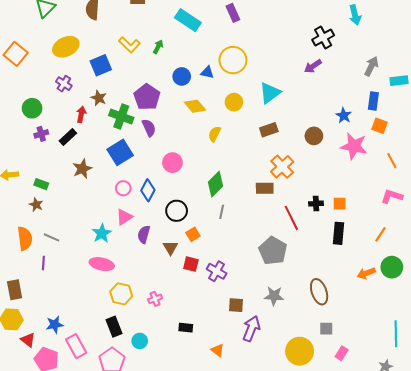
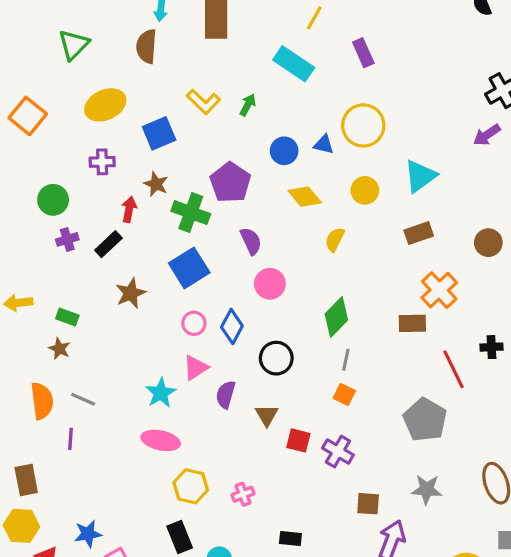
purple cross: (64, 84) -> (102, 162), turned -35
purple semicircle: (149, 128) -> (251, 241), moved
orange square: (193, 234) -> (344, 395), moved, turned -32

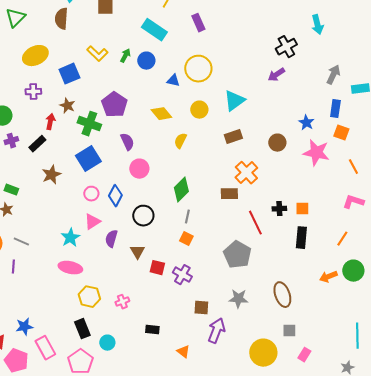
blue circle: (284, 151) -> (146, 61), moved

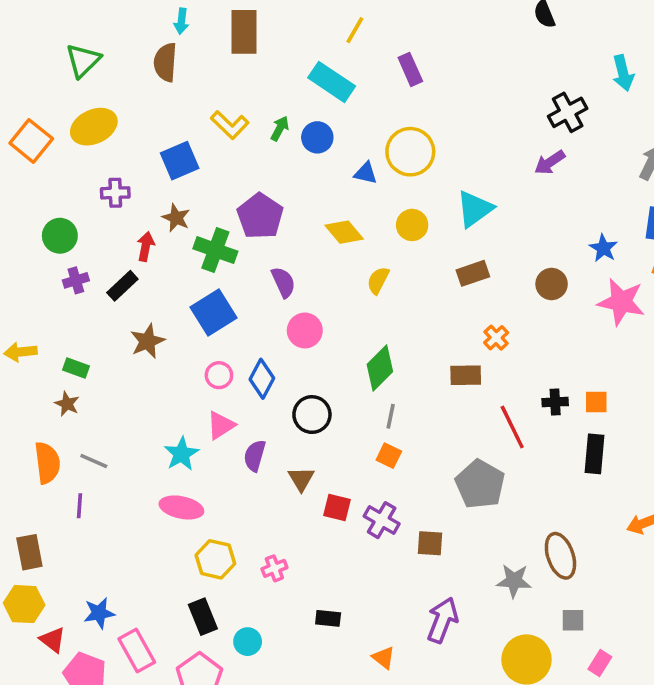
yellow ellipse: (35, 56) -> (94, 127), moved
orange cross: (246, 173) -> (496, 338), size x0.6
gray star: (238, 299) -> (514, 581), moved
brown square: (201, 308) -> (430, 543), moved

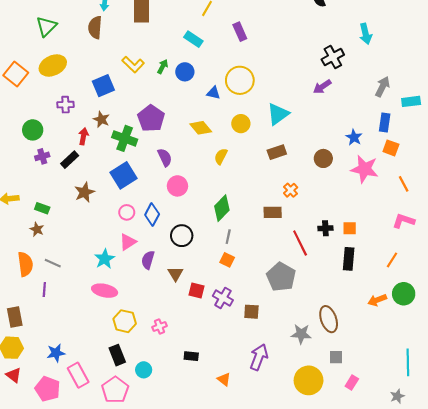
cyan rectangle: (332, 82) -> (193, 39), size x0.7
red triangle: (53, 640) -> (14, 375), moved

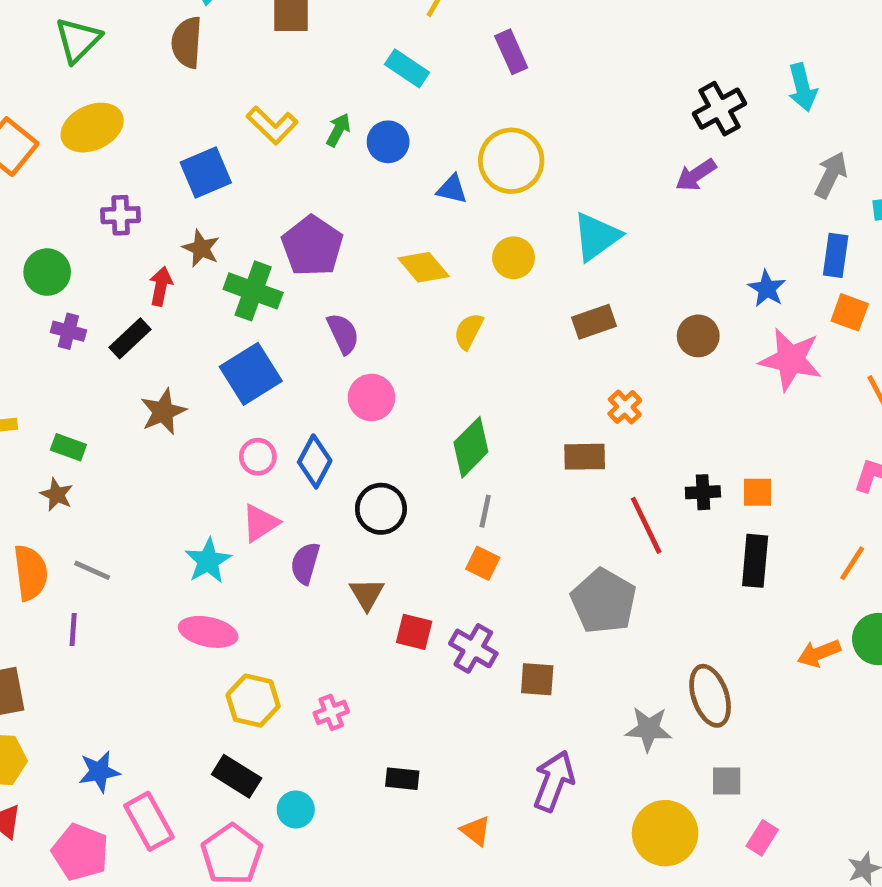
cyan arrow: (366, 34) -> (802, 87), moved
purple cross: (42, 156) -> (68, 331), turned 32
black rectangle: (117, 355) -> (237, 776), turned -36

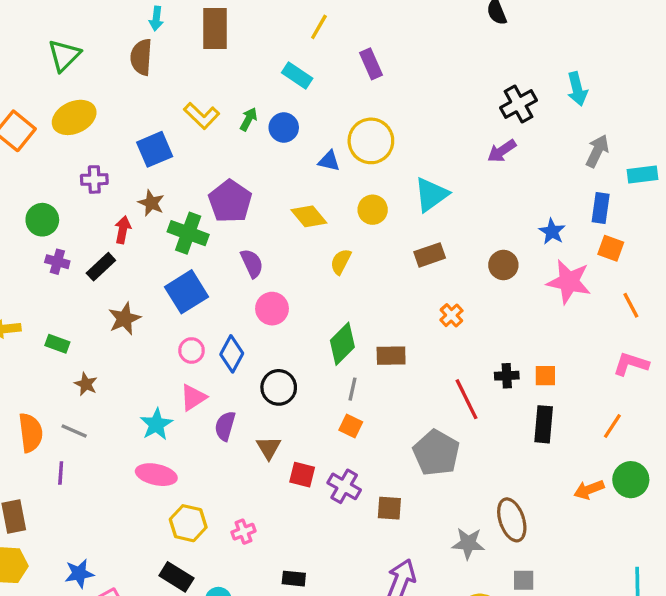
brown rectangle: (585, 457) -> (391, 356), moved
brown star: (57, 495) -> (86, 384), moved

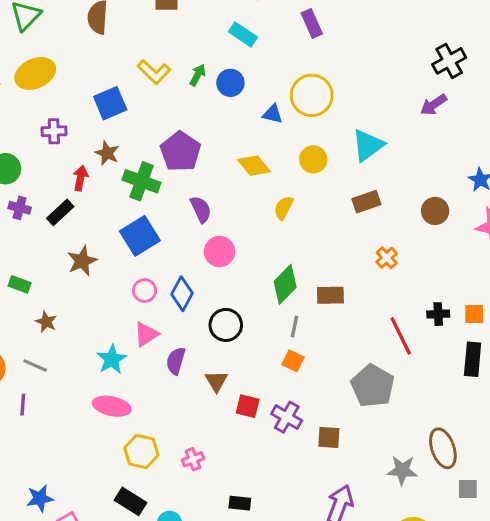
gray square: (524, 580) -> (468, 489), moved

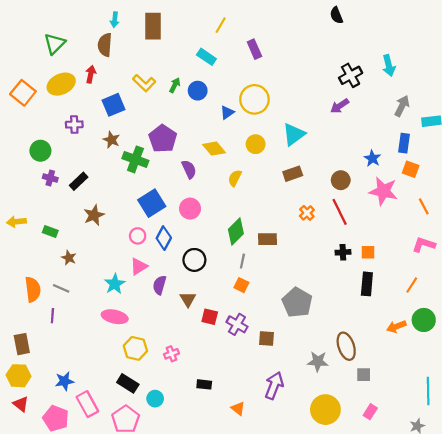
blue triangle: (273, 114) -> (227, 112), turned -48
red arrow: (81, 178) -> (91, 74), moved
purple semicircle: (201, 209) -> (189, 169), moved
blue square: (140, 236) -> (152, 203), moved
red line: (401, 336) -> (340, 212), moved

